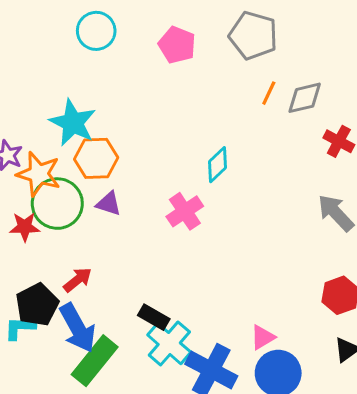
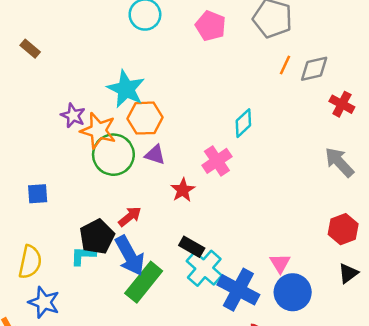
red star: (25, 227) -> (183, 190), moved, turned -30
pink triangle: (263, 337) -> (280, 263), turned -30

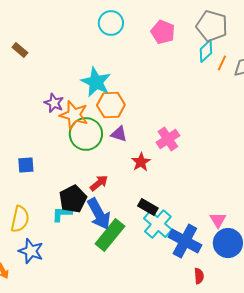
cyan diamond: (243, 123) -> (206, 51), moved

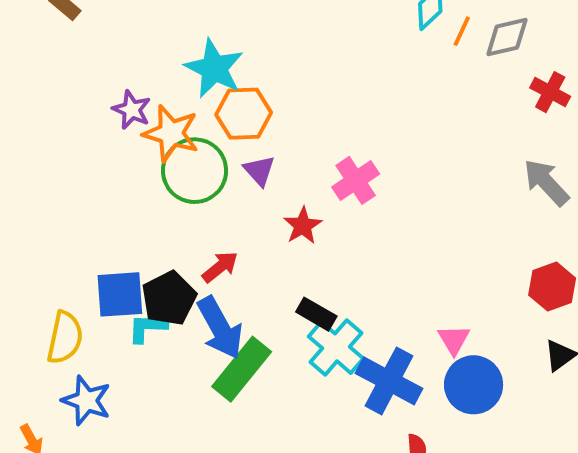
purple triangle: (119, 134) -> (259, 171), turned 30
blue square: (26, 165) -> (120, 294), moved, size x1.5

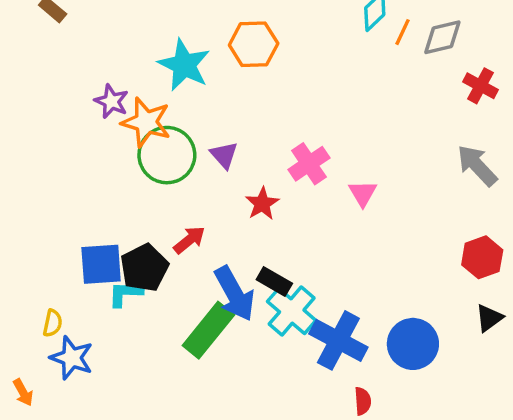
orange hexagon: (244, 114) -> (254, 44), moved
blue arrow: (220, 328) -> (234, 294), moved
yellow semicircle: (65, 338) -> (53, 323), moved, size x0.6
pink triangle: (454, 340) -> (363, 193), moved

